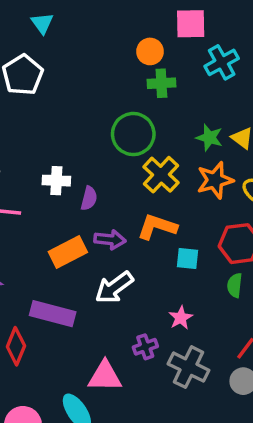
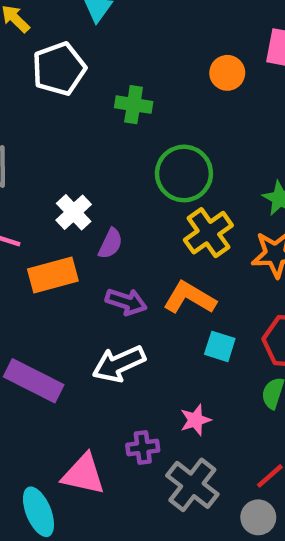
green cross: (161, 83) -> (134, 105), moved
white cross: (56, 181) -> (74, 212), turned 32
orange rectangle: (68, 252) -> (53, 275), moved

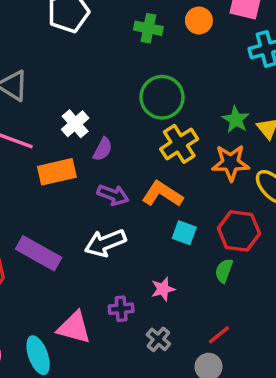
green cross: (134, 105) -> (148, 28), moved
gray cross: (192, 485) -> (158, 339), size x0.6

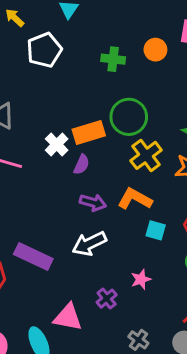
orange rectangle: (57, 172) -> (89, 133), moved
purple cross: (121, 309) -> (107, 299), turned -30
gray cross: (158, 339) -> (138, 340), moved

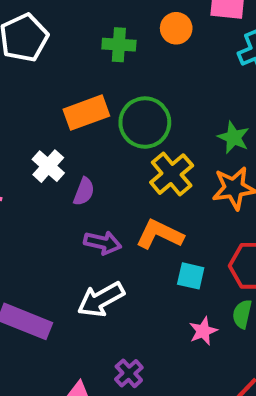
orange rectangle: (89, 133) -> (86, 113), moved
pink star: (141, 279) -> (203, 331), moved

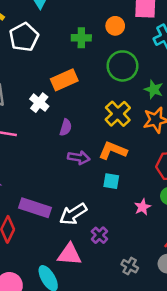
green circle: (145, 123) -> (122, 66), moved
white cross: (48, 166) -> (39, 103), moved
cyan square: (191, 276) -> (111, 181), moved
white arrow: (101, 299) -> (73, 214), moved

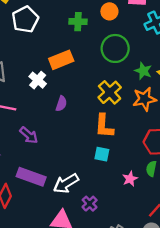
orange L-shape: (113, 150) -> (104, 126), turned -110
purple arrow: (79, 158) -> (29, 135), moved, turned 30

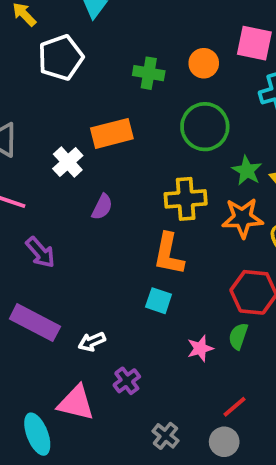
yellow cross: (110, 92) -> (186, 199), turned 30
white arrow: (66, 183) -> (92, 342), size x0.6

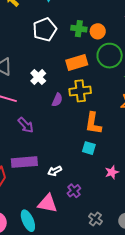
white pentagon: (61, 58) -> (45, 29), moved
orange circle: (204, 63) -> (98, 31), moved
orange rectangle: (112, 133) -> (77, 63), moved
yellow cross: (186, 199) -> (80, 91), moved
purple rectangle: (35, 323) -> (24, 162), turned -30

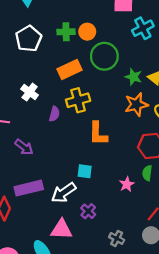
cyan square: (89, 148) -> (85, 171), moved
white arrow: (55, 171) -> (64, 193), size x1.6

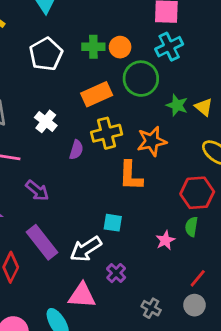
cyan cross: (143, 28) -> (169, 47), moved
orange star: (136, 105) -> (152, 141), moved
purple rectangle: (29, 188) -> (42, 242), turned 64

